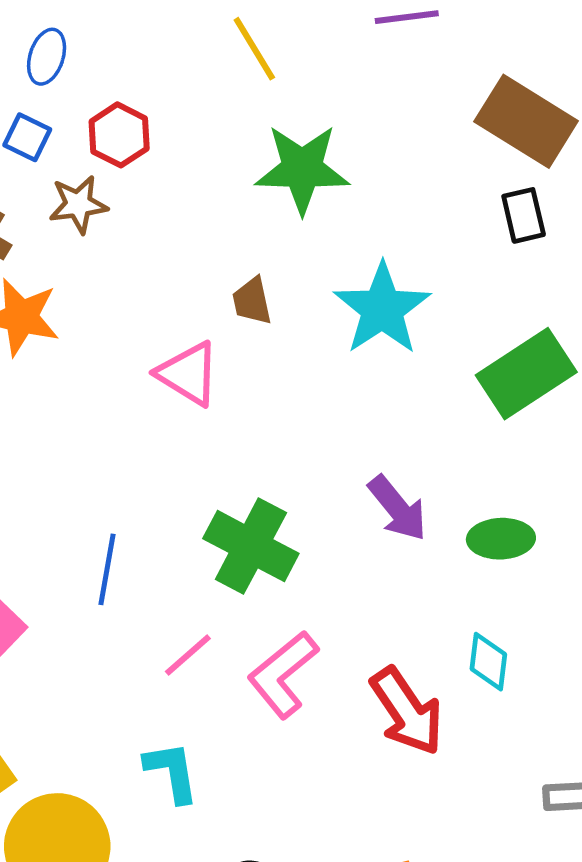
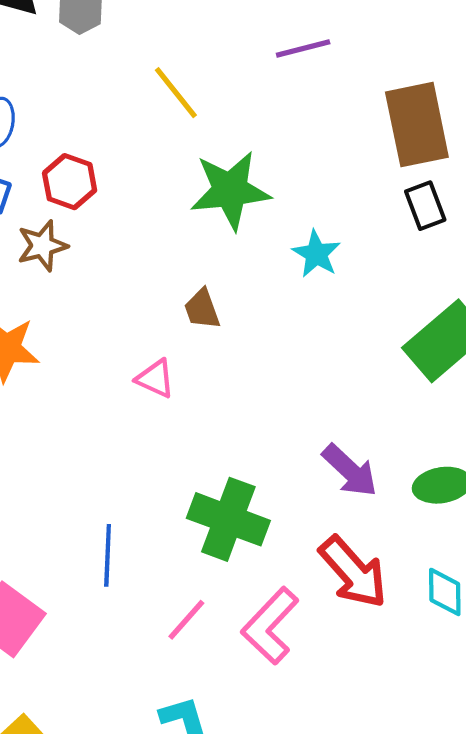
brown rectangle: (526, 121) -> (417, 125), turned 54
cyan star: (382, 309) -> (316, 254), moved, size x0.6
pink triangle: (188, 374) -> (155, 379), size x0.7
red arrow: (407, 711) -> (353, 572), moved

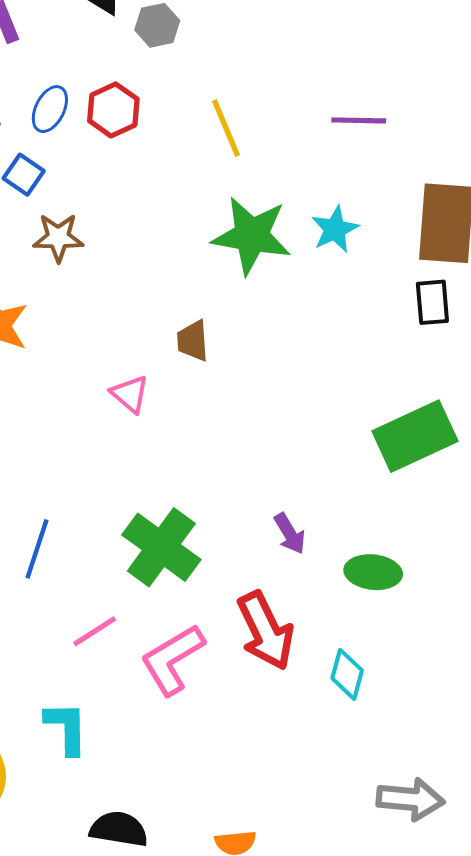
red hexagon: (70, 182) -> (113, 110), moved
cyan star: (316, 254) -> (335, 229), moved
purple arrow: (350, 471) -> (290, 534), size x0.7

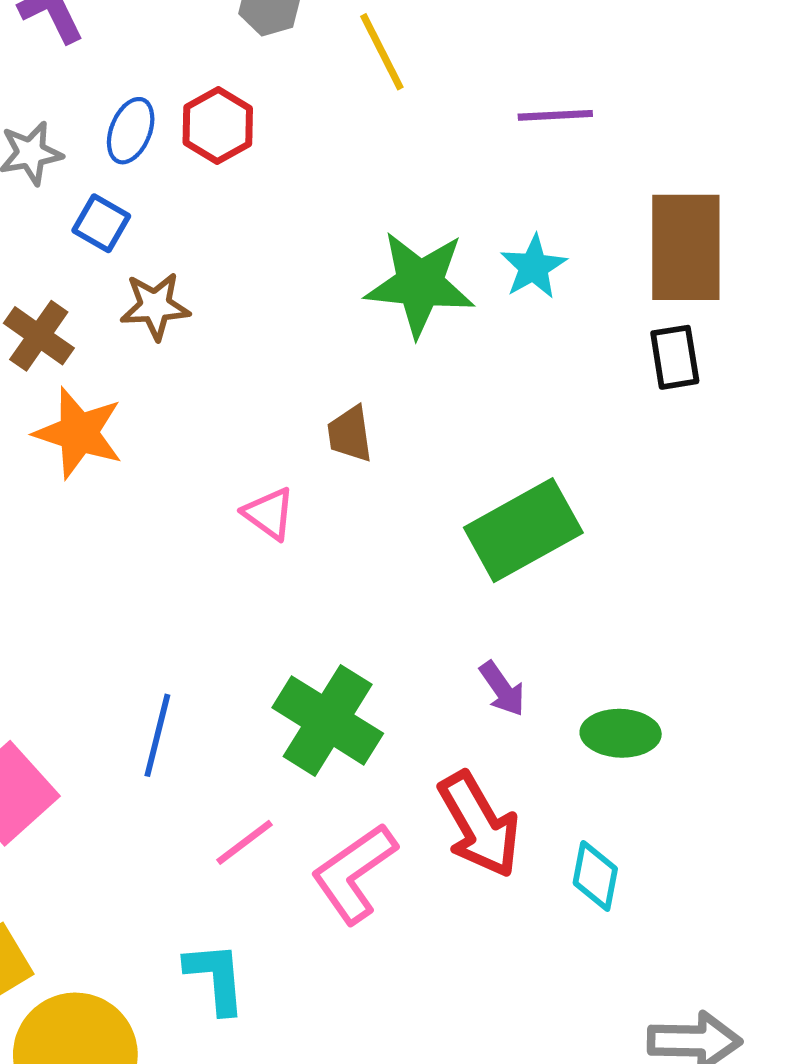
yellow line: (226, 128) -> (382, 52), moved
green rectangle: (415, 436) -> (523, 530), moved

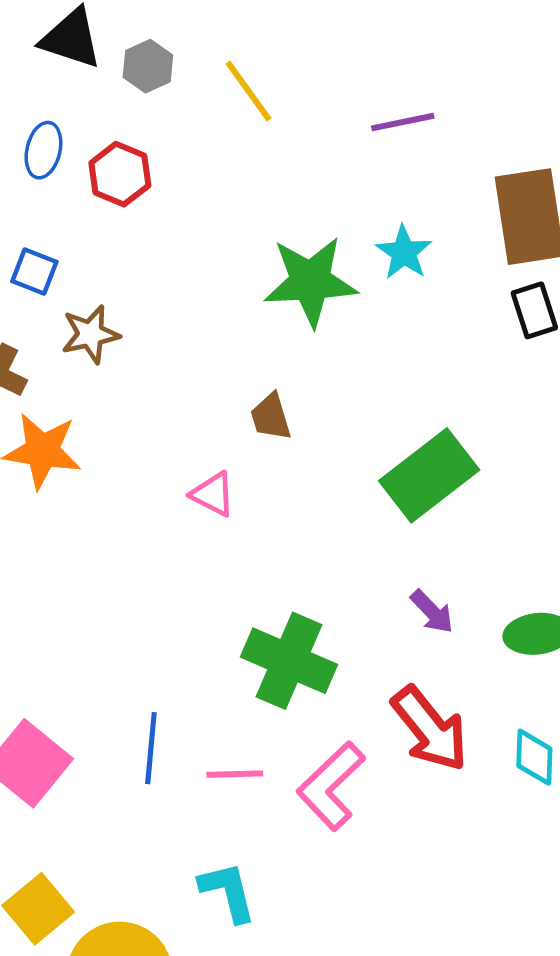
blue ellipse: (131, 131) -> (43, 150), moved
blue line: (157, 735) -> (151, 748), moved
pink line: (245, 842) -> (235, 774), turned 44

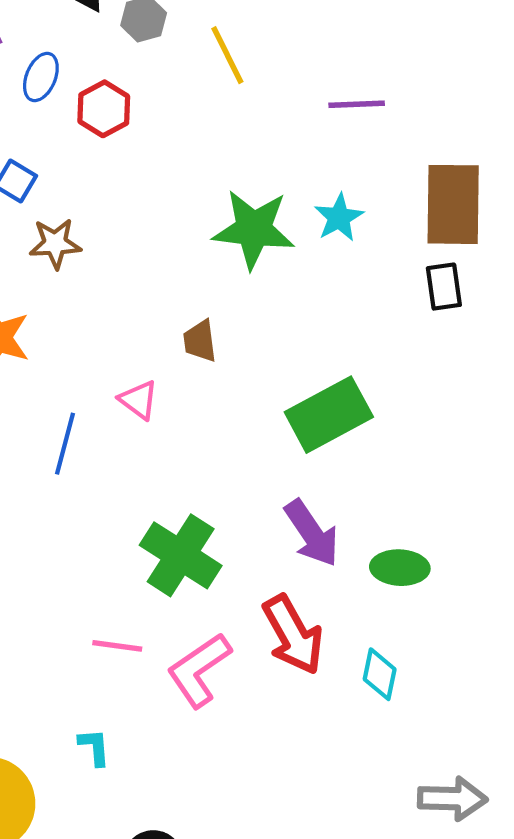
purple arrow: (432, 612) -> (312, 533), size x1.6
blue line: (151, 748) -> (65, 444), moved
cyan L-shape: (228, 892) -> (94, 747), size x0.7

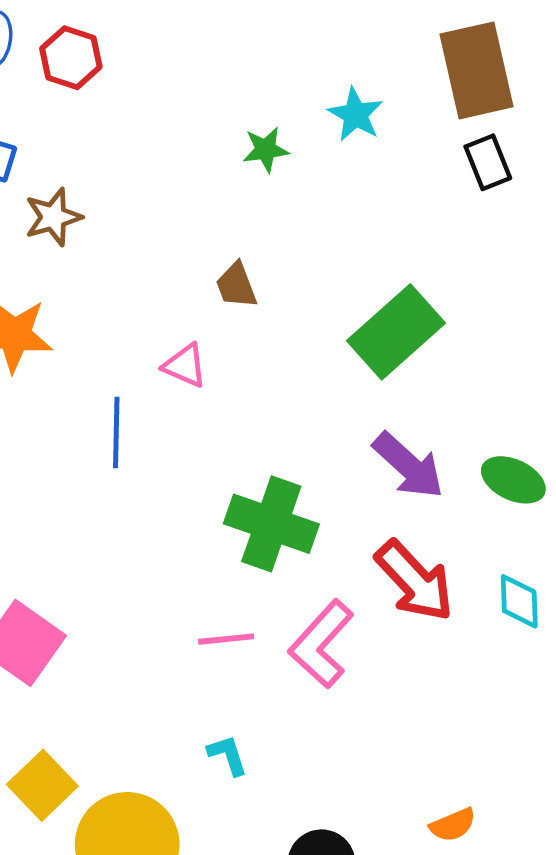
green star: (254, 229) -> (266, 150), size x0.5
green ellipse: (400, 568) -> (513, 480), turned 36

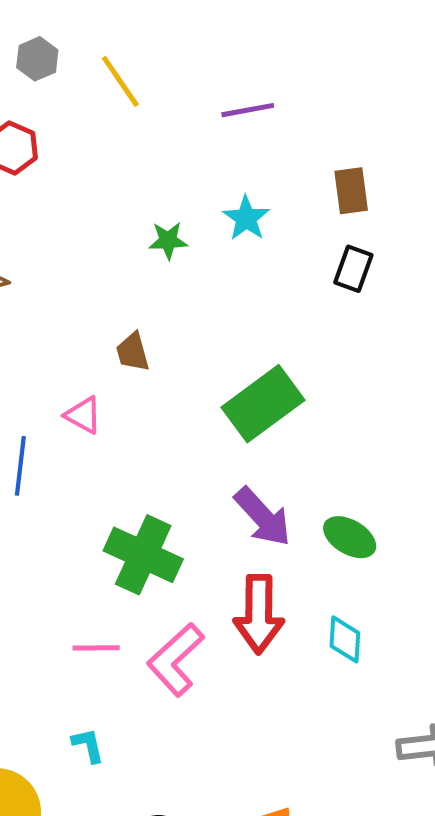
brown rectangle: (476, 70) -> (351, 191), size x0.6
black rectangle: (488, 162) -> (353, 269), turned 36
red arrow: (415, 581) -> (259, 614), turned 38

